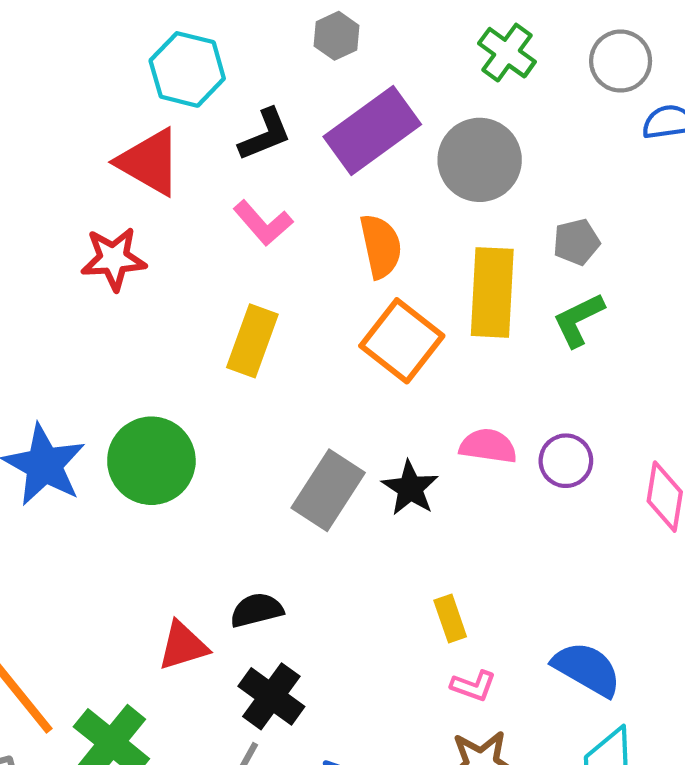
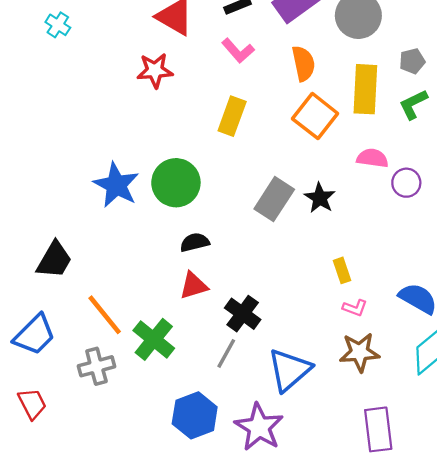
pink semicircle: (488, 446) -> (372, 158), moved
black semicircle: (257, 610) -> (195, 242), moved

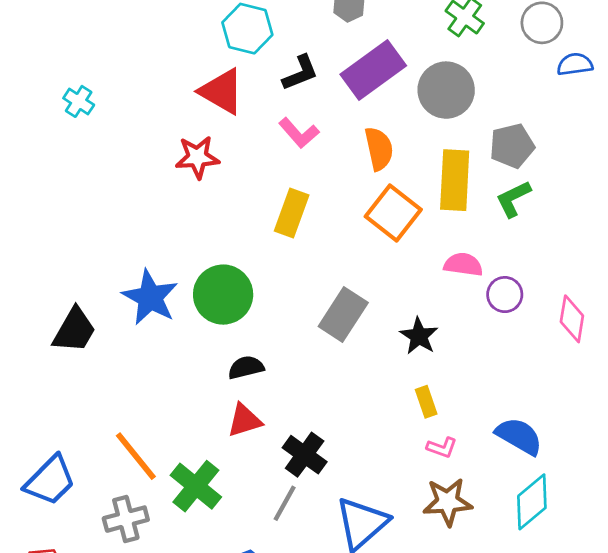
gray pentagon: (412, 61) -> (512, 146), size x1.4
black star: (320, 198) -> (419, 336), moved
black trapezoid: (54, 260) -> (74, 330), moved

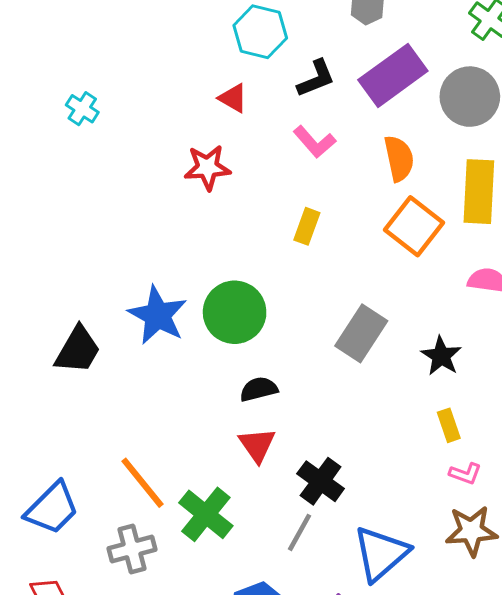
red triangle: (222, 91) -> (233, 98), size x0.6
yellow rectangle: (292, 213) -> (307, 226), size x0.7
red triangle: (245, 420) -> (257, 445), turned -48

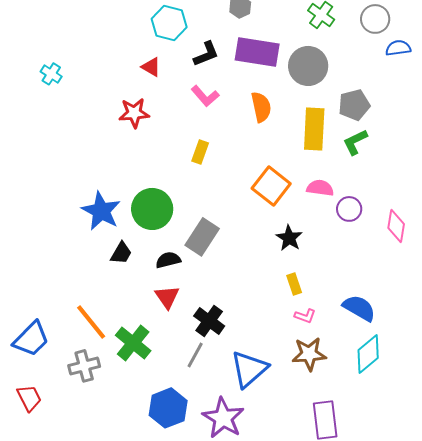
purple rectangle: (393, 75) -> (257, 52), turned 45
orange square: (414, 226) -> (271, 186), moved
gray rectangle: (361, 333) -> (202, 237), moved
black trapezoid: (78, 350) -> (121, 253), moved, size x0.7

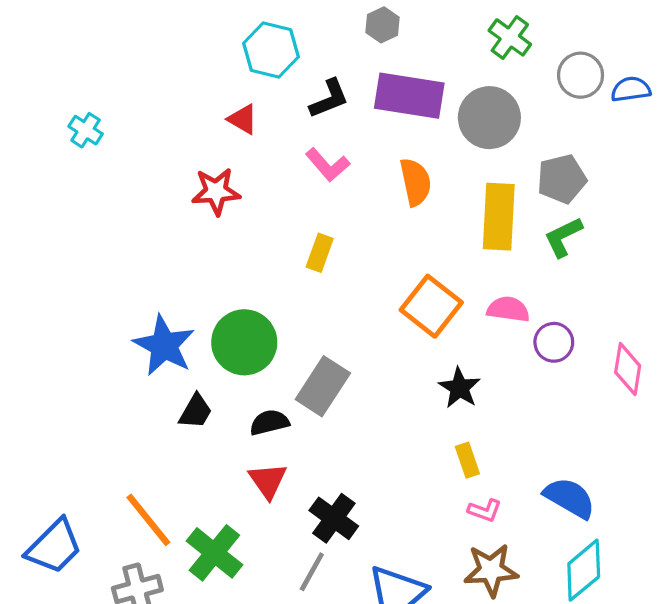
gray circle: (375, 19) -> (581, 75), moved

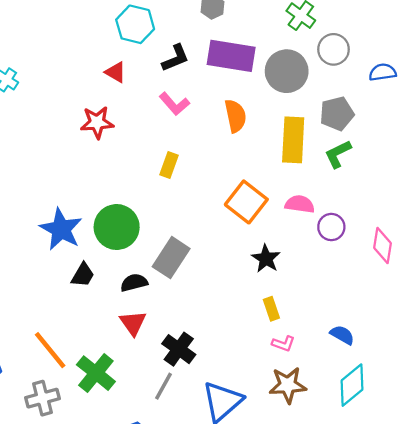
gray circle: (581, 75) -> (334, 49), moved
blue semicircle: (631, 89) -> (383, 72), moved
blue semicircle: (570, 498) -> (342, 335), size x0.7

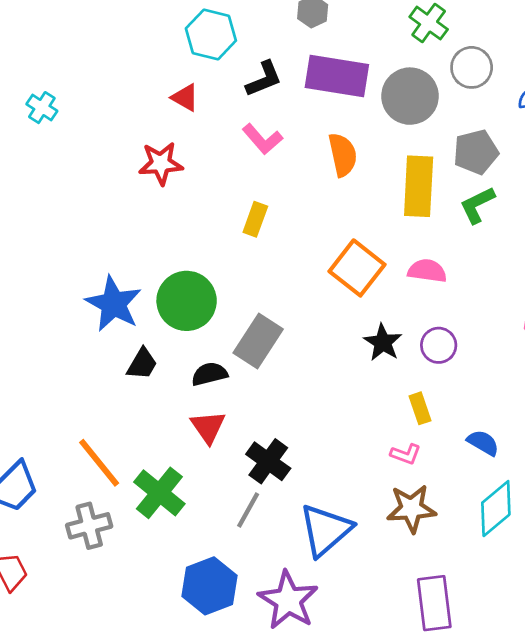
purple circle: (331, 227) -> (439, 345), moved
yellow rectangle: (271, 309) -> (420, 408), moved

